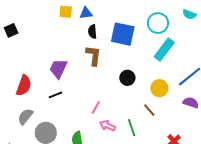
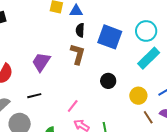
black line: (56, 95) -> (34, 96), moved
brown line: (149, 110) -> (148, 117), moved

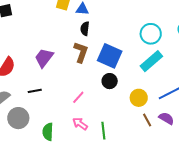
blue square: (110, 37) -> (110, 56), moved
pink line: (73, 106) -> (78, 97), moved

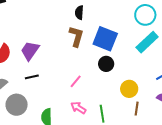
purple trapezoid: (44, 58) -> (30, 51), moved
yellow circle: (139, 98) -> (129, 89), moved
brown line: (147, 120) -> (137, 109), moved, turned 40

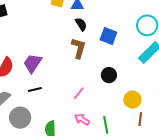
black semicircle: (79, 13) -> (81, 24), turned 144
blue square: (105, 39) -> (108, 36), moved, size x0.7

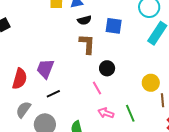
black semicircle: (81, 24) -> (84, 20), turned 120
black circle: (109, 75) -> (107, 68), moved
pink line: (79, 93) -> (97, 88), turned -56

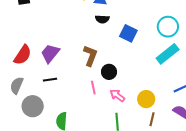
brown L-shape: (87, 44) -> (90, 56), moved
gray semicircle: (23, 110) -> (17, 85), turned -30
pink arrow: (106, 113) -> (117, 95), moved

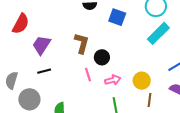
red semicircle: (23, 55) -> (21, 24), moved
pink arrow: (117, 95) -> (113, 80), turned 133

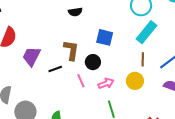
blue square: (117, 17) -> (105, 37), moved
black line: (44, 71) -> (55, 69), moved
brown line: (150, 100) -> (143, 59), moved

